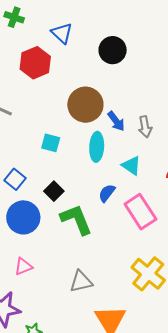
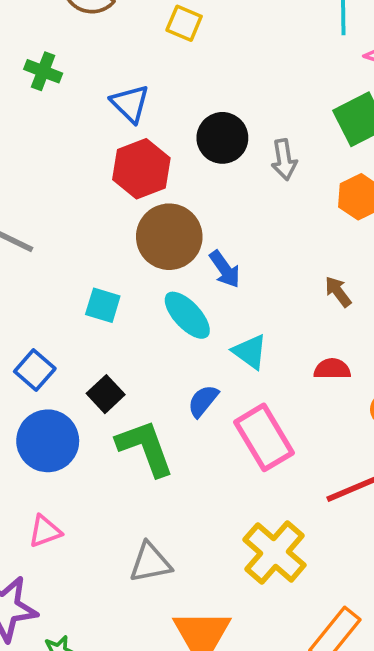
red hexagon: (35, 63) -> (141, 169), moved
gray arrow: (145, 127) -> (284, 160), moved
cyan ellipse: (97, 147) -> (187, 315), turned -48

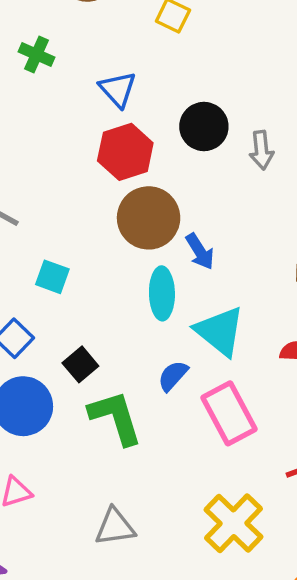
cyan square: (103, 305) -> (52, 277), moved
cyan ellipse: (187, 315) -> (162, 293), turned 39
cyan triangle: (250, 352) -> (220, 331), size x1.5

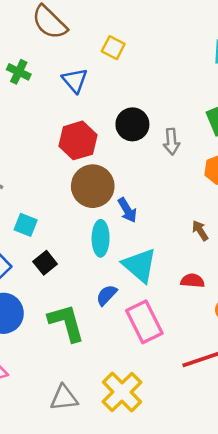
blue triangle: (118, 89) -> (75, 80), moved
black square: (80, 364) -> (45, 263), moved
yellow cross: (234, 523) -> (122, 392), moved

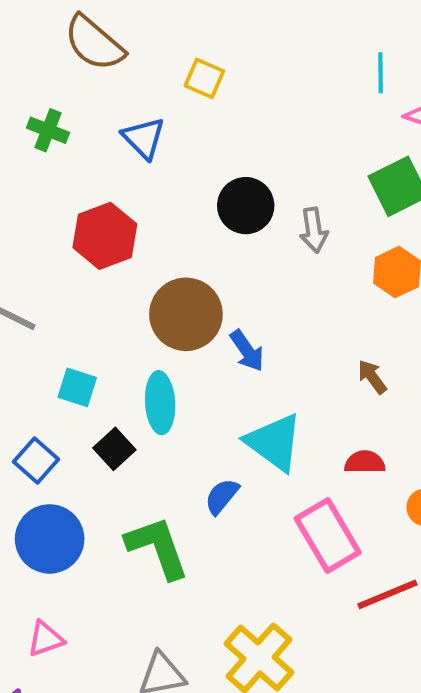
red hexagon: (78, 140) -> (105, 236), moved
cyan ellipse: (101, 238) -> (160, 403), moved
pink rectangle: (144, 322) -> (328, 536), moved

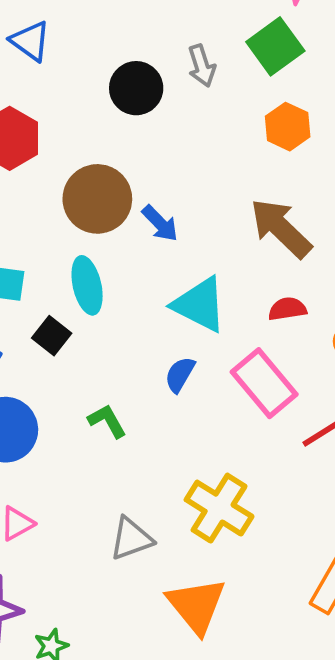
gray arrow: (314, 230) -> (202, 66), moved
brown arrow: (372, 377) -> (281, 228), size x2.0
blue semicircle: (222, 496) -> (180, 374), moved
green L-shape: (157, 548) -> (107, 421), size x0.6

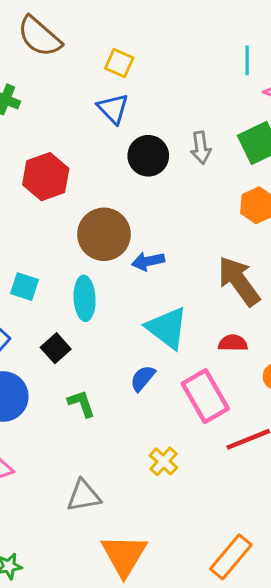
blue triangle: (30, 41) -> (113, 109), moved
blue arrow: (160, 223) -> (148, 261), turned 112
black square: (52, 336) -> (56, 348), moved
yellow cross: (219, 508) -> (163, 461), moved, size x0.6

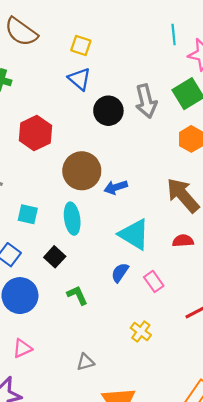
gray arrow: (201, 148) -> (146, 101), size x1.4
pink rectangle: (205, 396) -> (154, 281), moved, size x0.6
gray triangle: (84, 496) -> (85, 362), size x0.7

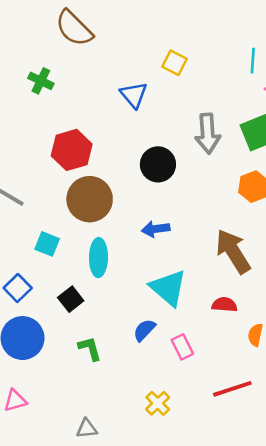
yellow square: (81, 45) -> (174, 63), moved
black circle: (108, 111) -> (158, 164), moved
brown circle: (82, 171) -> (90, 199), moved

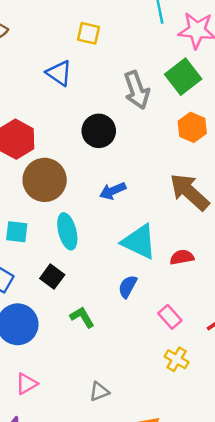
red semicircle: (224, 305) -> (182, 257), moved
pink rectangle: (182, 347) -> (170, 317), moved
yellow cross: (158, 403) -> (177, 359), moved

